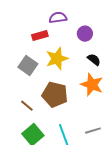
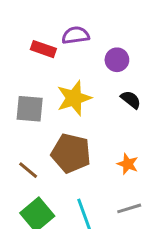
red rectangle: (40, 36) -> (43, 49), moved, turned 35
gray square: (28, 66) -> (30, 109), turned -30
orange star: (92, 85) -> (128, 164), moved, size x0.6

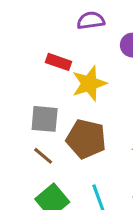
red rectangle: (43, 49) -> (58, 62), moved
gray square: (30, 109) -> (45, 119), moved

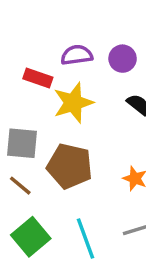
purple semicircle: (91, 20) -> (77, 55), moved

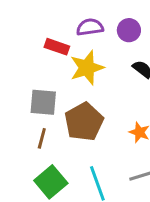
brown pentagon: (70, 166) -> (84, 122), turned 30
brown line: (20, 186) -> (42, 138), turned 65

